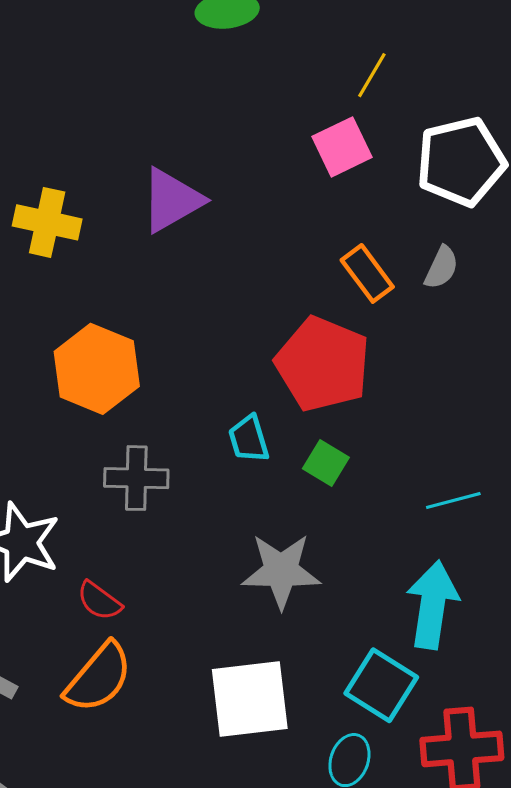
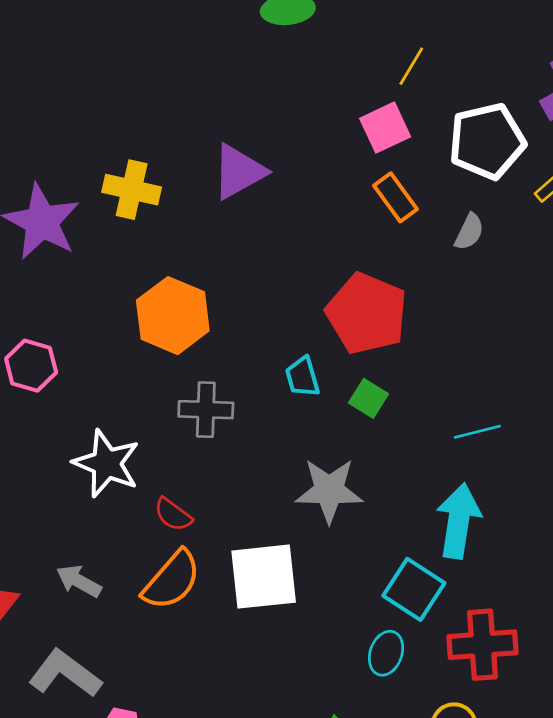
orange rectangle: (367, 273) -> (395, 197), moved
white square: (250, 699) -> (264, 577), moved

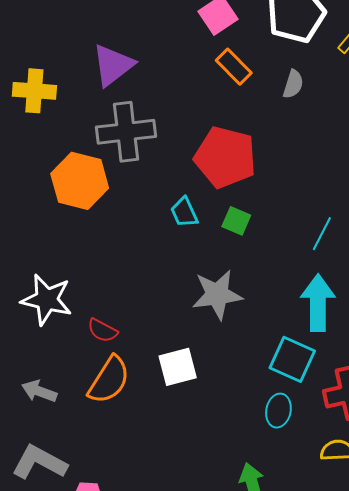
gray cross: (206, 410) -> (126, 132), moved, size x1.4
cyan line: (477, 432) -> (322, 234), turned -40
white square: (264, 577) -> (178, 367), size x0.7

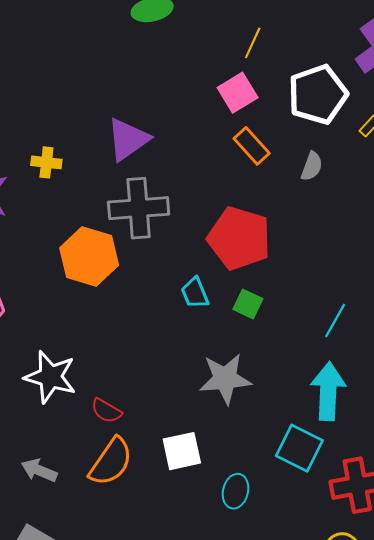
yellow cross: (34, 91) -> (46, 162), size x0.7
cyan ellipse: (278, 411) -> (235, 491), moved

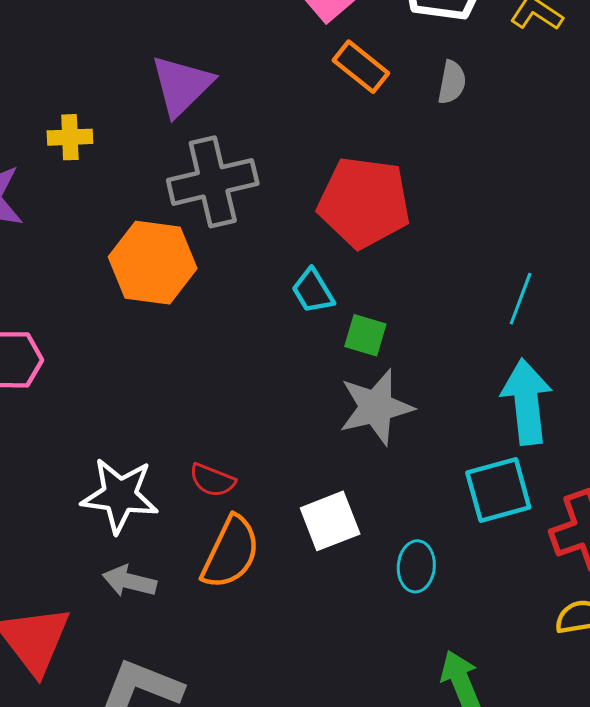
green square: (248, 304) -> (365, 335), moved
white star: (50, 377) -> (120, 495), moved
cyan square: (299, 448) -> (498, 490), turned -33

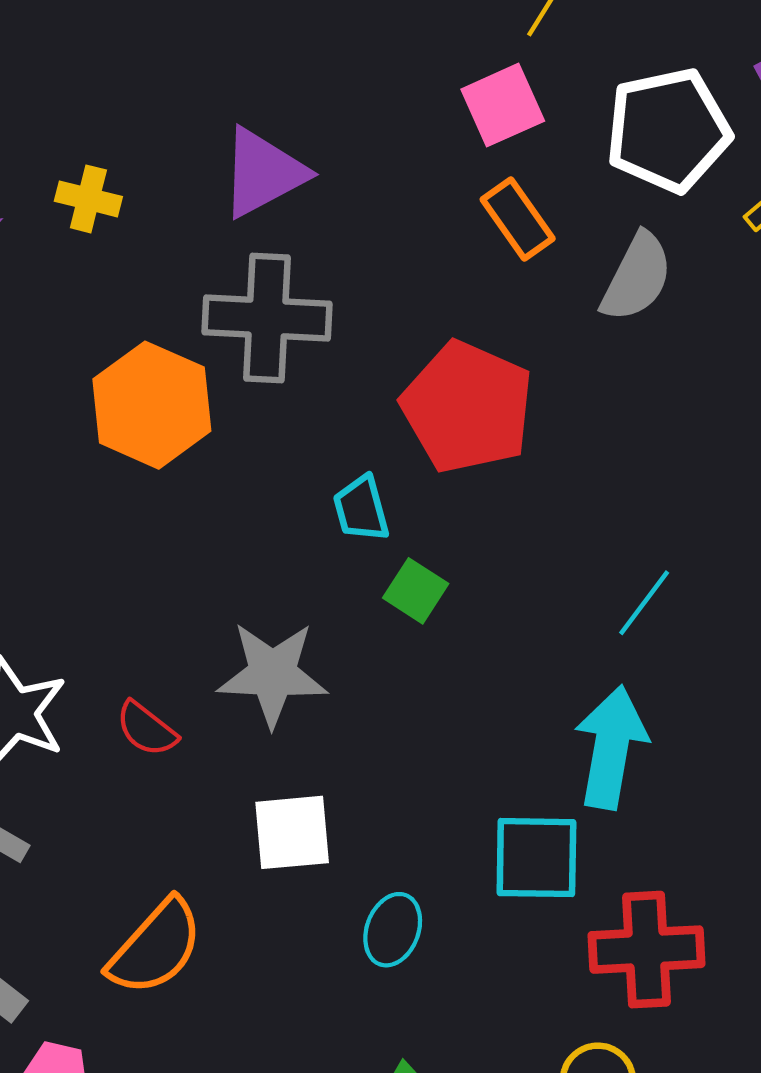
gray semicircle: (452, 82) -> (637, 277), size x1.5
gray star: (376, 407) -> (272, 674), moved
orange semicircle: (231, 552) -> (156, 947), moved

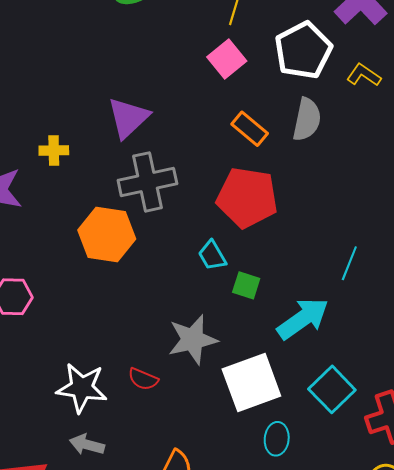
orange rectangle: (518, 219) -> (250, 129), moved
cyan arrow: (611, 747) -> (303, 319), moved, turned 60
white square: (292, 832) -> (251, 383), moved, size x1.5
cyan square: (536, 858) -> (332, 389), turned -30

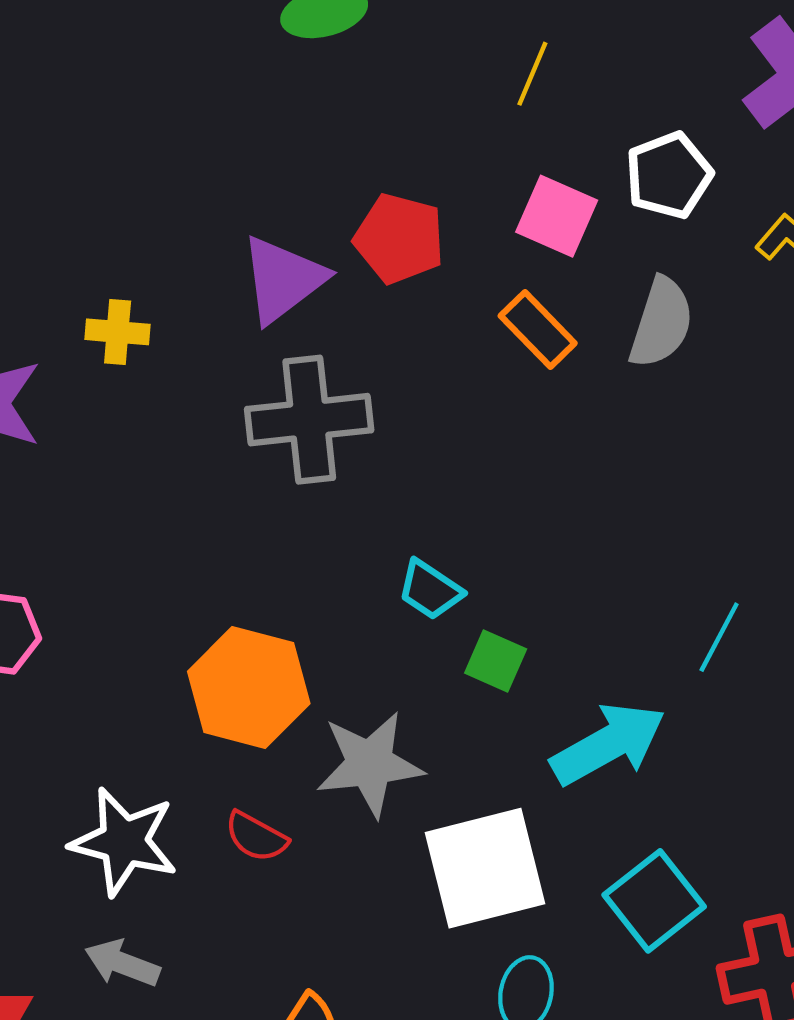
white pentagon: (303, 50) -> (669, 175), size x0.7
pink square: (227, 59) -> (557, 216), moved, turned -33
red pentagon: (247, 198) -> (399, 239), moved, size x0.7
orange hexagon: (107, 234) -> (249, 687), moved
cyan trapezoid: (212, 255) -> (430, 590), turned -32

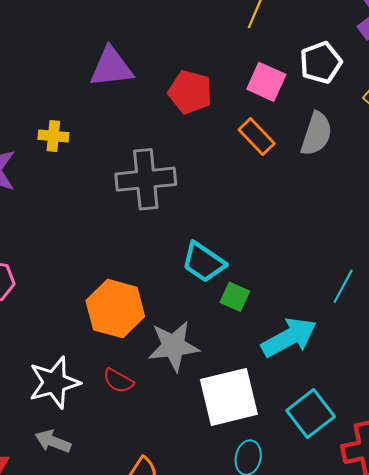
purple triangle: (283, 279) -> (111, 67), moved, turned 30
cyan trapezoid: (430, 590) -> (203, 262), size x1.4
white star: (124, 842) -> (54, 383), turned -30

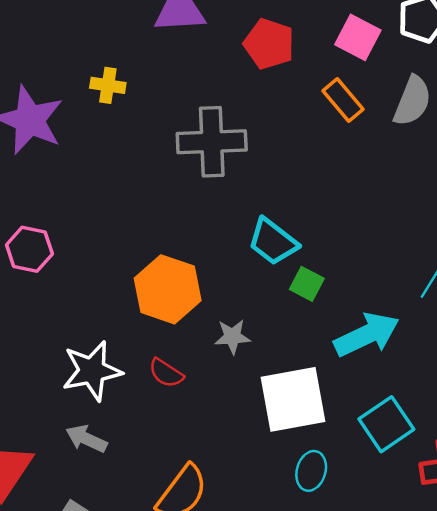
gray star: (174, 346) -> (232, 337), size x0.6

